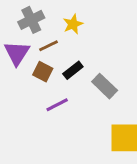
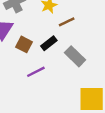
brown line: (48, 46) -> (67, 22), moved

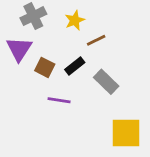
purple line: (36, 72) -> (59, 100), turned 36

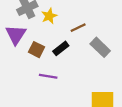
yellow star: (75, 20) -> (49, 16), moved
gray rectangle: (106, 82) -> (100, 47), moved

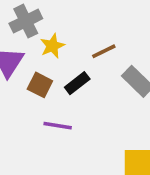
yellow star: (49, 16) -> (52, 46), moved

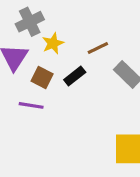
purple line: (58, 126) -> (31, 105), moved

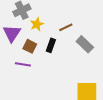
black rectangle: (75, 76) -> (51, 45), turned -32

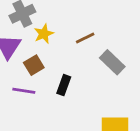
black rectangle: (51, 45) -> (64, 85), moved
brown square: (30, 46) -> (34, 65), turned 32

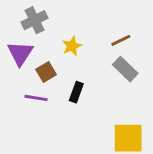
yellow star: (44, 34) -> (72, 46), moved
brown line: (85, 38) -> (121, 40), moved

